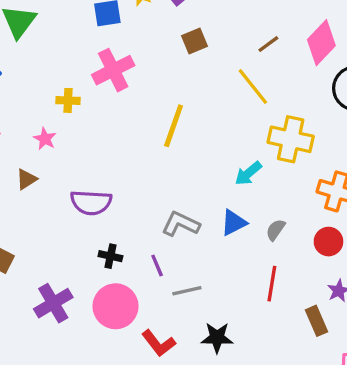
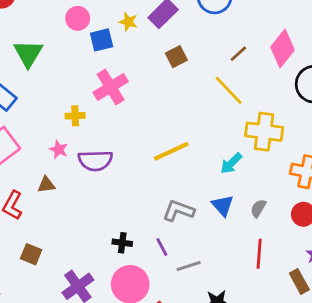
yellow line: (174, 126) -> (171, 151), moved, turned 51
brown triangle: (26, 179) -> (46, 185), turned 30
purple semicircle: (91, 202) -> (95, 161), moved
blue triangle: (234, 223) -> (223, 206), turned -40

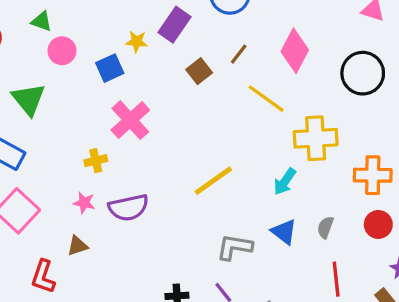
pink circle: (78, 18) -> (62, 51), moved
pink diamond: (283, 49) -> (295, 51), moved
brown line: (238, 54) -> (239, 54), moved

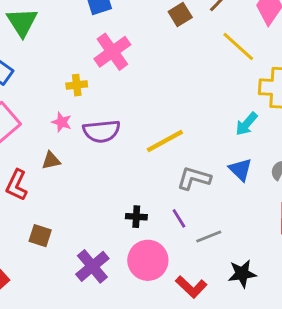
yellow line: (213, 181) -> (165, 141), moved

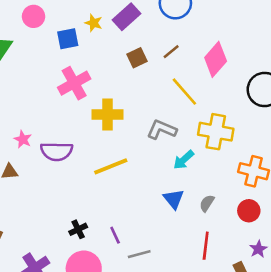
yellow cross: (77, 85) -> (108, 114), moved, size x1.6
gray L-shape: (194, 178) -> (162, 130), moved
black cross: (136, 217) -> (78, 229), turned -36

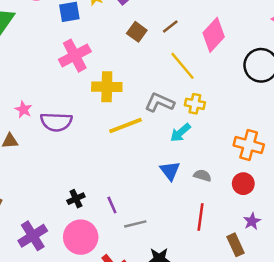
brown square: (137, 58) -> (137, 32), turned -30
yellow cross: (216, 132) -> (195, 104), moved, size x0.6
yellow line: (111, 166) -> (125, 125), moved
gray semicircle: (207, 203) -> (202, 175), turned 72

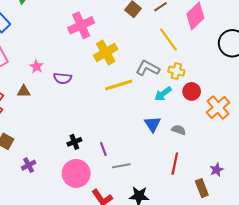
yellow cross: (107, 87) -> (106, 52), turned -35
purple semicircle: (56, 122) -> (63, 78), size x0.7
orange cross: (249, 145) -> (218, 108), turned 30
red circle: (243, 184) -> (192, 91), moved
purple cross: (33, 236) -> (29, 165), moved, size x0.6

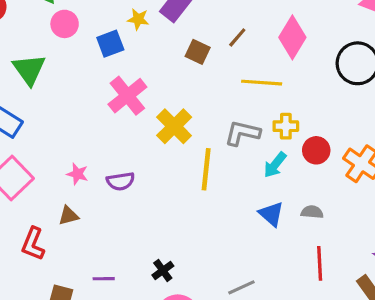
yellow line: (168, 39) -> (262, 83), turned -35
yellow line: (119, 85) -> (206, 169), turned -52
purple line: (103, 149) -> (104, 279), moved, turned -56

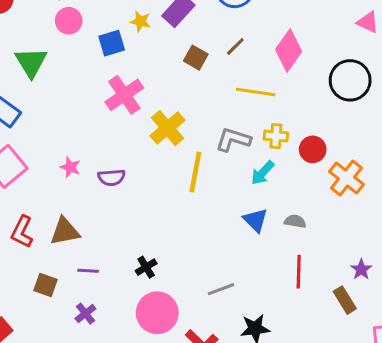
red circle: (316, 150) -> (313, 149), moved
brown triangle: (68, 216) -> (65, 231), moved, size x1.5

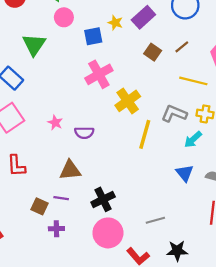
brown triangle: (65, 231) -> (70, 170), moved
red L-shape: (22, 232) -> (16, 166), turned -35
black cross: (146, 267) -> (103, 199), size x1.5
brown square: (46, 285) -> (40, 206), moved
purple cross: (85, 314) -> (56, 229), turned 32

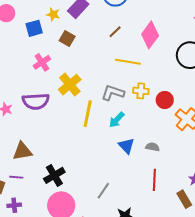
brown square: (153, 52) -> (67, 38), moved
pink cross: (99, 74) -> (42, 62), size x0.7
purple semicircle: (84, 133) -> (36, 101), moved, size x1.5
cyan arrow: (193, 139) -> (117, 120), moved
gray line: (155, 220) -> (103, 191), turned -36

